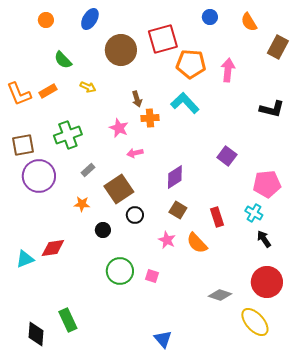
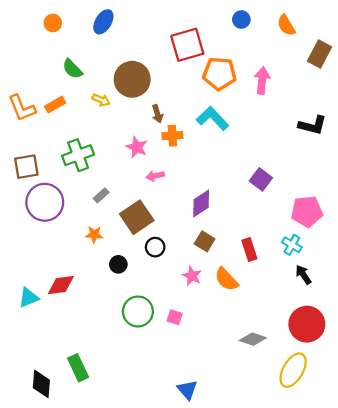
brown circle: (121, 50) -> (132, 79), moved
yellow ellipse: (255, 322) -> (293, 370), turned 72

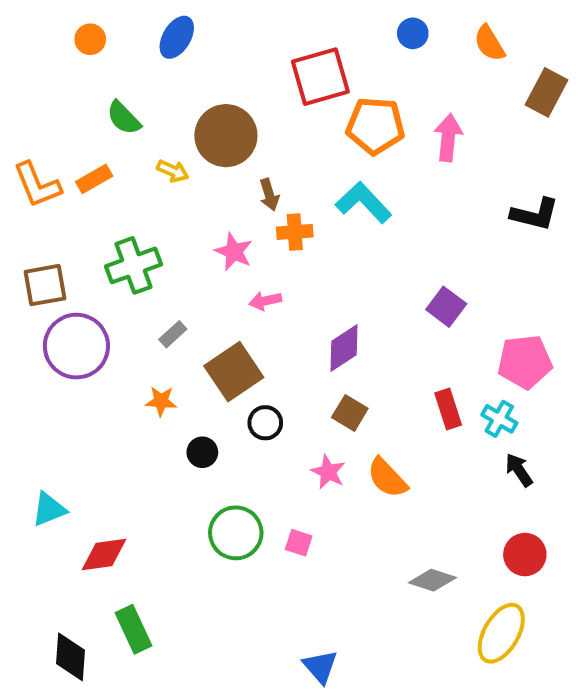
red rectangle: (249, 249) -> (448, 409), moved
red diamond: (61, 285) -> (104, 555), moved
red circle: (307, 324) -> (525, 555), size x0.7

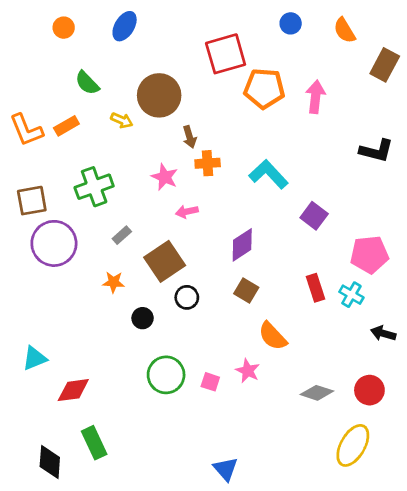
cyan L-shape: (364, 202) -> (268, 174), moved
black arrow: (519, 470) -> (383, 333), moved, turned -40
pink star: (328, 472) -> (248, 371), moved
gray diamond: (432, 580) -> (317, 393), moved

